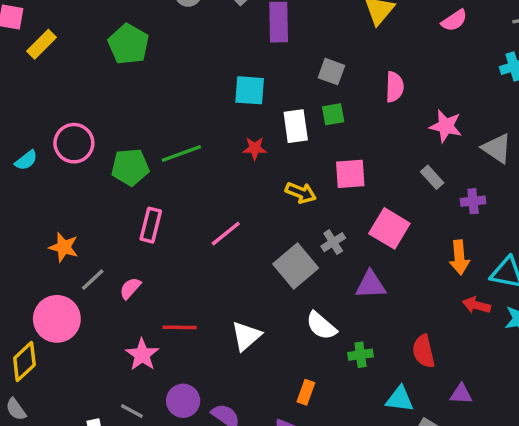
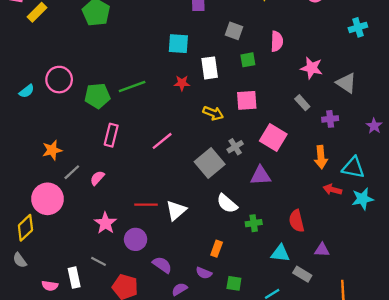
green square: (333, 114) -> (248, 60), moved
orange star: (64, 247) -> (52, 150), turned -30
red line: (180, 327) -> (146, 205), moved
purple circle: (183, 401) -> (136, 239), moved

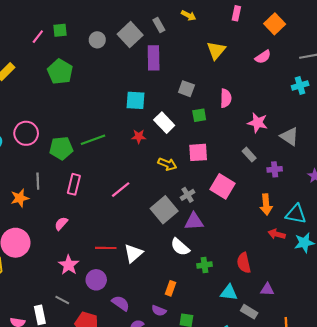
white rectangle: (210, 68) -> (164, 123), turned -36
gray line: (72, 172) -> (38, 181), moved, turned -49
purple triangle: (261, 176) -> (194, 221), moved

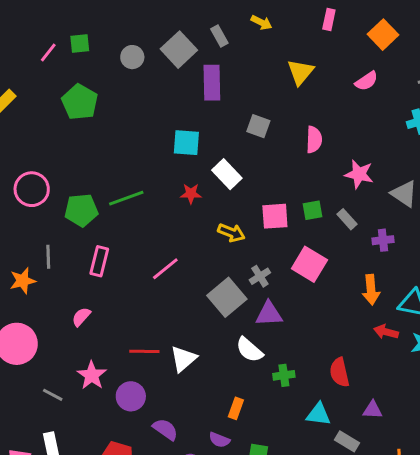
green square: (199, 115) -> (312, 210), moved
gray line: (62, 300) -> (53, 395), moved

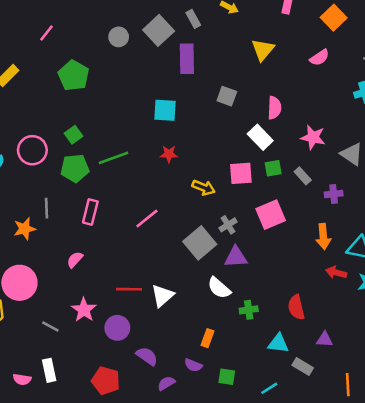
green square: (80, 44) -> (74, 135), moved, turned -30
white rectangle: (227, 174) -> (260, 137), moved
pink square: (309, 264) -> (271, 215), turned 36

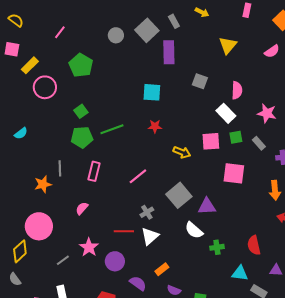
pink circle: (32, 150) -> (45, 87), moved
pink square: (271, 215) -> (234, 173), turned 30
gray cross: (228, 225) -> (147, 212), moved
gray line: (50, 327) -> (63, 260), turned -64
orange rectangle: (207, 338) -> (162, 269), moved, turned 32

